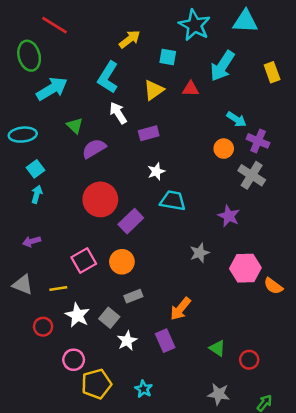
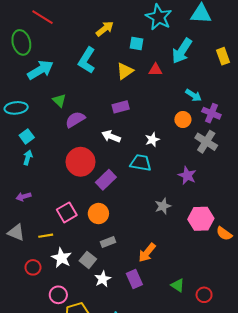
white arrow: (118, 113) -> (111, 136), moved, turned -36
white star: (156, 171) -> (152, 140), moved

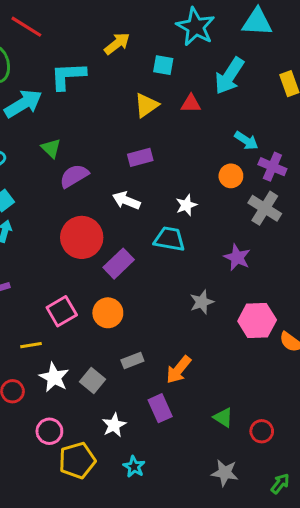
cyan L-shape: (87, 60) -> (68, 76), moved, turned 55
gray rectangle: (108, 242) -> (132, 360), moved
white star: (103, 279) -> (114, 425), moved

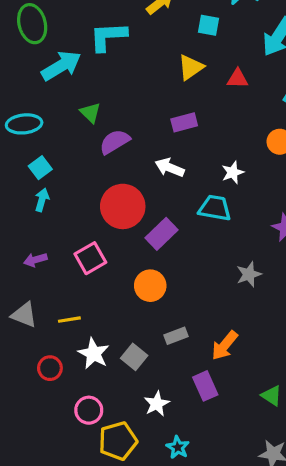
red triangle: (191, 104) -> (238, 79), moved
pink square: (62, 311) -> (90, 258), moved

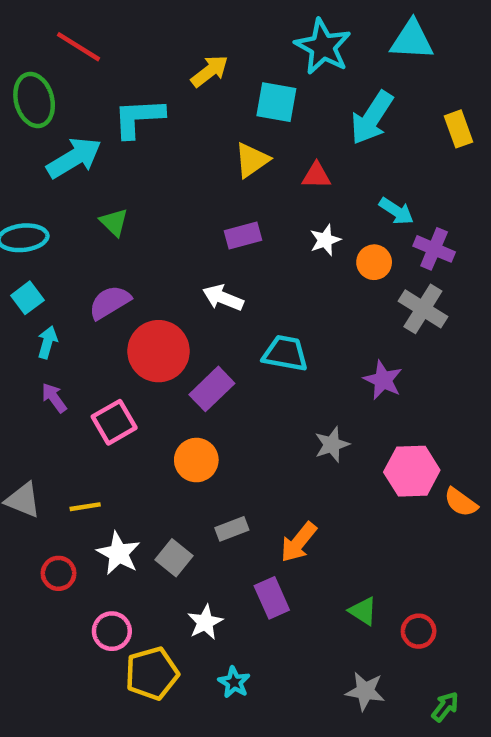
cyan square: (208, 25) -> (276, 102), size x1.4
purple semicircle: (115, 142) -> (110, 302), moved
cyan square: (40, 168) -> (27, 298), moved
white star: (233, 172) -> (325, 240), moved
purple arrow: (35, 260) -> (54, 398), moved, turned 70

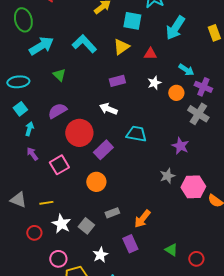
cyan L-shape: (139, 118) -> (84, 44), moved, turned 50
gray star: (332, 444) -> (167, 176), moved

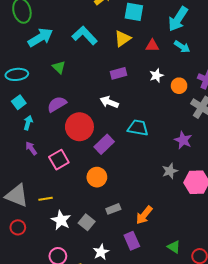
cyan arrow: (186, 70) -> (182, 47), moved
gray triangle: (18, 200) -> (17, 196), size x1.4
red circle: (34, 233) -> (18, 227), moved

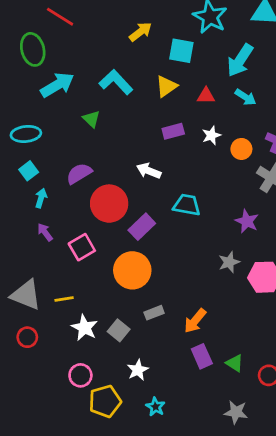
green triangle: (59, 67) -> (91, 119), moved
purple rectangle: (118, 73) -> (173, 131), moved
orange circle: (97, 177) -> (132, 270), size x1.4
purple rectangle: (132, 241) -> (202, 356), moved

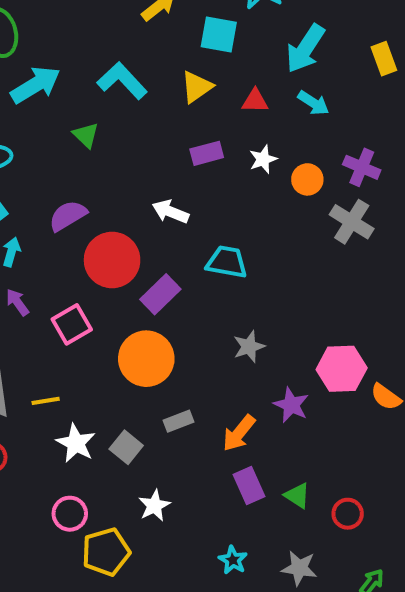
purple star: (247, 221) -> (291, 405), moved
gray star: (229, 262) -> (249, 347), moved
cyan star: (155, 407) -> (233, 560), moved

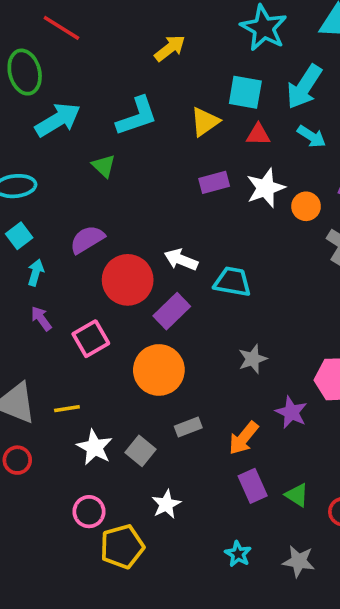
cyan square: (219, 34) -> (245, 92), moved
cyan L-shape: (122, 81) -> (137, 116), turned 114
white star: (263, 159) -> (266, 188), size x1.5
white arrow: (170, 212) -> (181, 260), moved

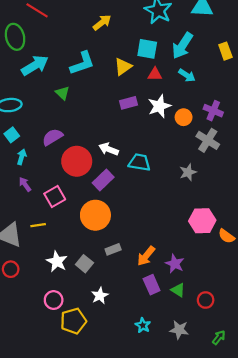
gray star: (253, 359) -> (188, 172), moved
yellow line: (67, 409) -> (38, 225), moved
purple star: (291, 412) -> (175, 264), moved

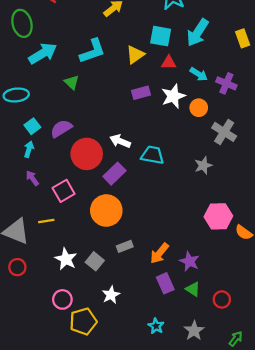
cyan arrow: (187, 75) -> (199, 74), moved
purple cross: (213, 111) -> (226, 83), moved
cyan square: (12, 135) -> (32, 126), moved
gray star: (179, 330) -> (194, 331), turned 30

